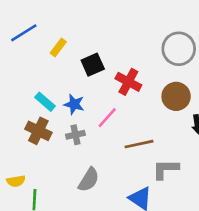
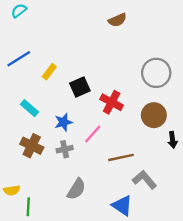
cyan rectangle: (45, 102) -> (29, 108), moved
blue star: (74, 104) -> (63, 122), turned -30
gray L-shape: (165, 169) -> (144, 180), turned 50

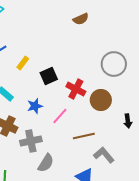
brown circle: (154, 115) -> (101, 100), moved
gray cross: (65, 149) -> (31, 141), moved, size x1.5

